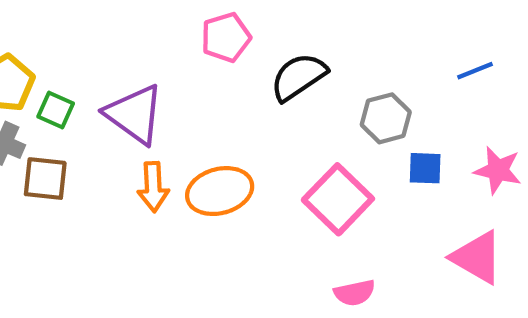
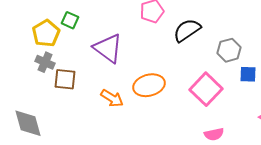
green square: (56, 110) -> (70, 20), moved
orange arrow: (153, 187) -> (112, 98), moved, turned -55

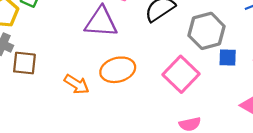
purple triangle: (108, 48) -> (101, 22), moved, turned -32
gray hexagon: (229, 50) -> (207, 31), size x1.4

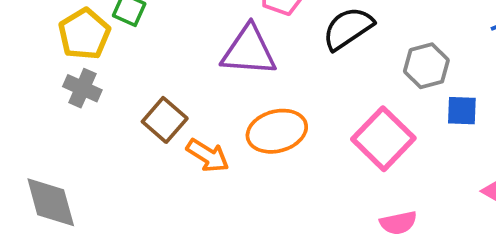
gray hexagon: (207, 31) -> (426, 66), size x0.7
brown square: (24, 63) -> (165, 120), moved, turned 35

